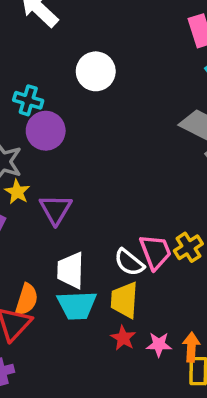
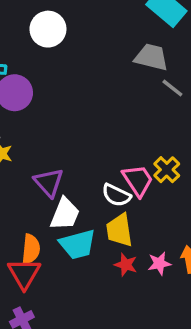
purple triangle: (56, 209) -> (49, 182), moved
white trapezoid: (71, 270) -> (65, 214), turned -147

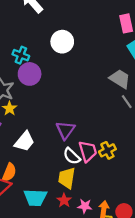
purple triangle: (49, 182) -> (65, 130), moved
white trapezoid: (65, 214) -> (24, 141), moved
cyan trapezoid: (77, 244) -> (35, 198), moved

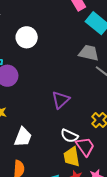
purple triangle: (65, 130) -> (61, 100), moved, turned 30
pink trapezoid: (88, 151) -> (85, 147), moved

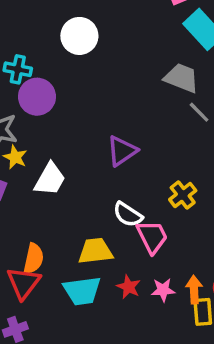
white trapezoid: (23, 137) -> (50, 179), moved
yellow trapezoid: (72, 157) -> (95, 251), moved, turned 85

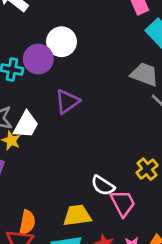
purple circle: (37, 97) -> (38, 59), moved
purple triangle: (122, 151) -> (67, 101), moved
white trapezoid: (50, 179) -> (26, 125), moved

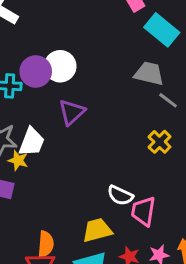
white circle: (61, 42) -> (60, 66), moved
yellow cross: (147, 169) -> (160, 142), moved
pink trapezoid: (123, 203) -> (143, 211), turned -136

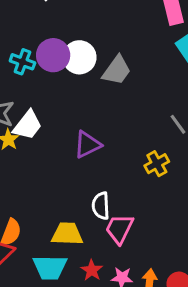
gray trapezoid: (149, 73) -> (117, 70), moved, turned 96
purple triangle: (72, 112) -> (87, 144), moved
white semicircle: (120, 195) -> (101, 206), turned 45

